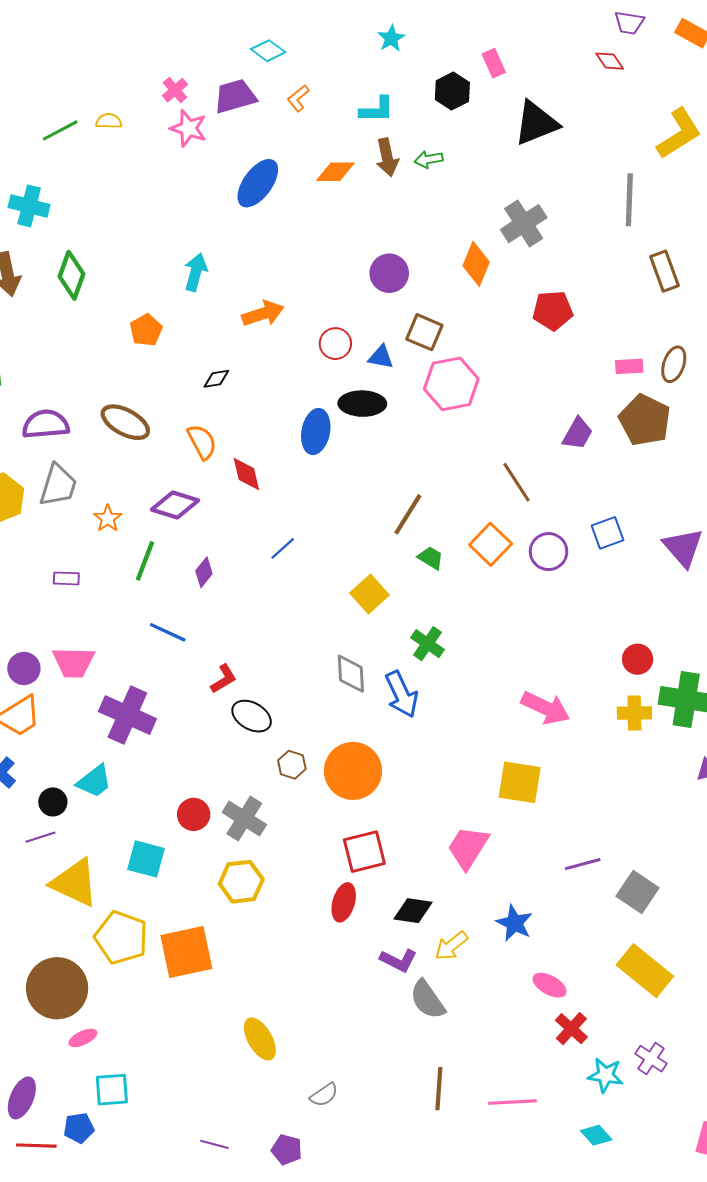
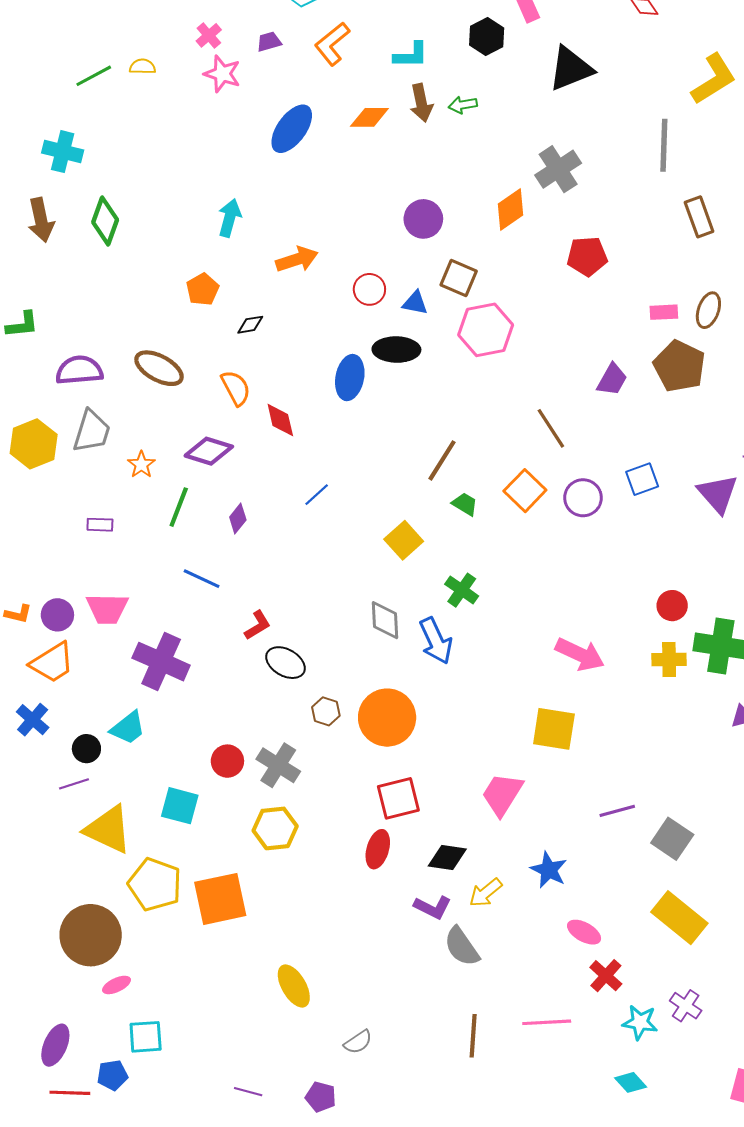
purple trapezoid: (235, 96) -> (269, 42), size x0.6
orange L-shape: (298, 98) -> (332, 44), size x1.6
orange diamond: (476, 264) -> (510, 210), turned 33
orange pentagon: (146, 330) -> (203, 289), moved
pink line: (512, 1102) -> (547, 1022), moved

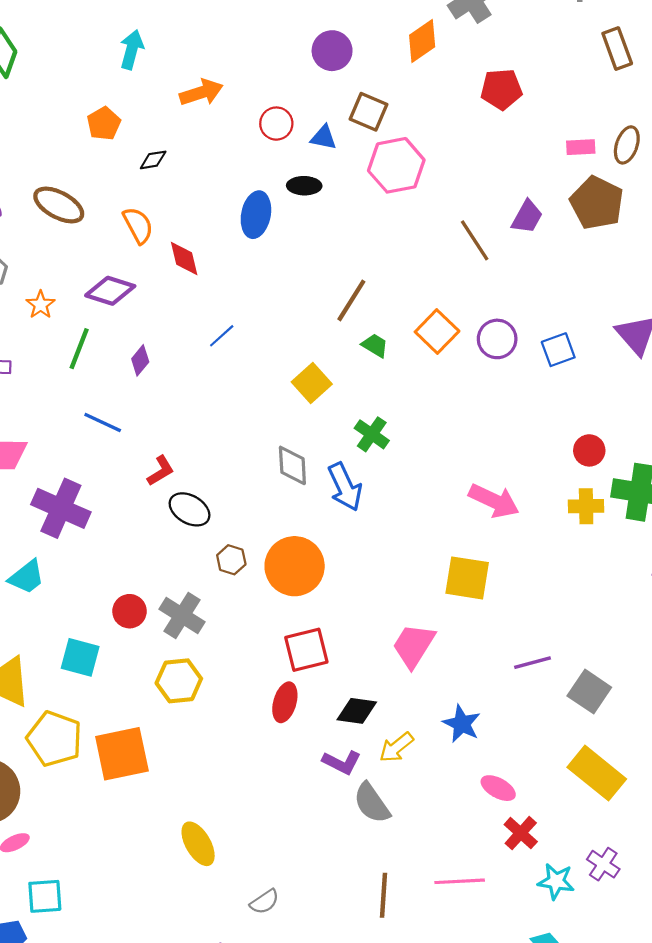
black ellipse: (396, 350) -> (304, 186), size x0.7
brown line: (551, 428) -> (475, 240), moved
blue square: (642, 479) -> (558, 350), moved

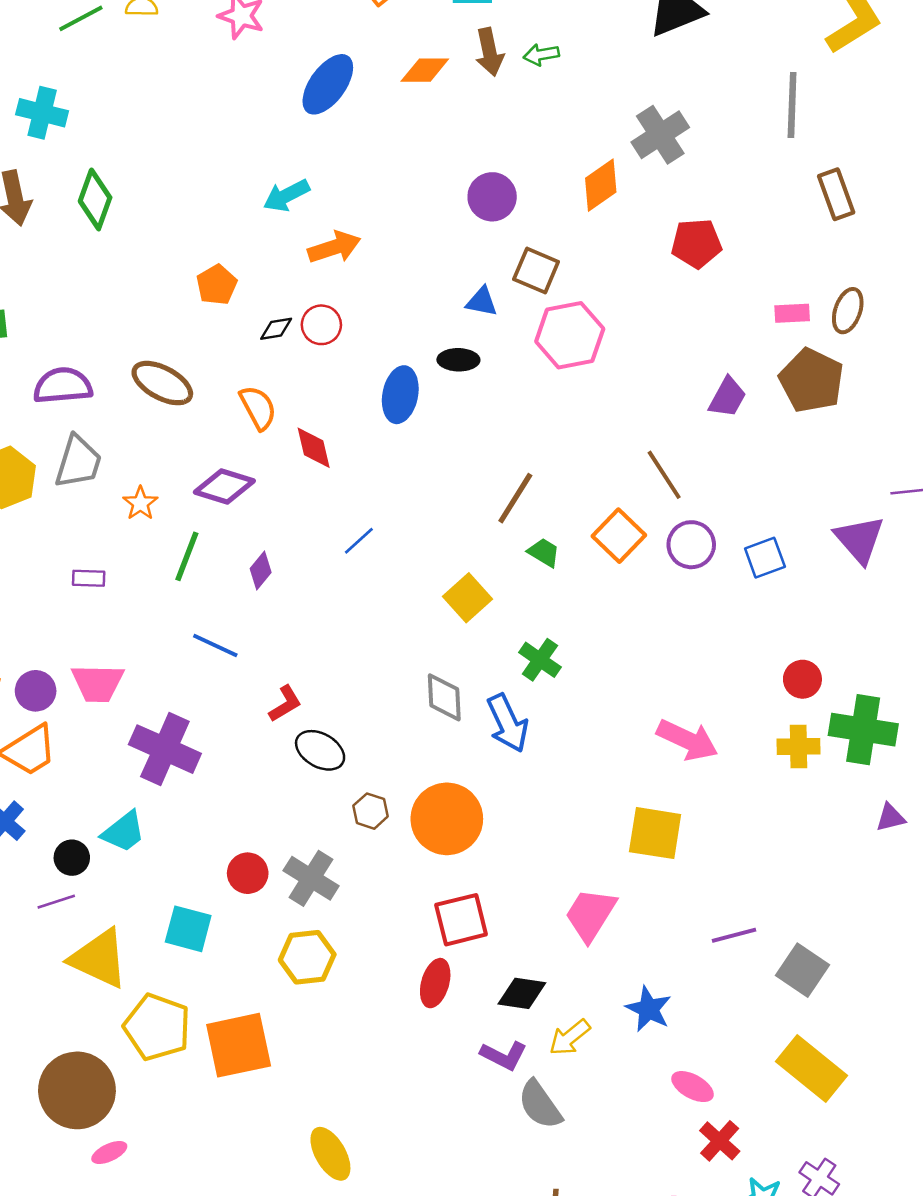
cyan arrow: (132, 50) -> (286, 196), moved, turned -132
red circle: (276, 124) -> (321, 325), moved
brown line: (475, 240) -> (664, 475), moved

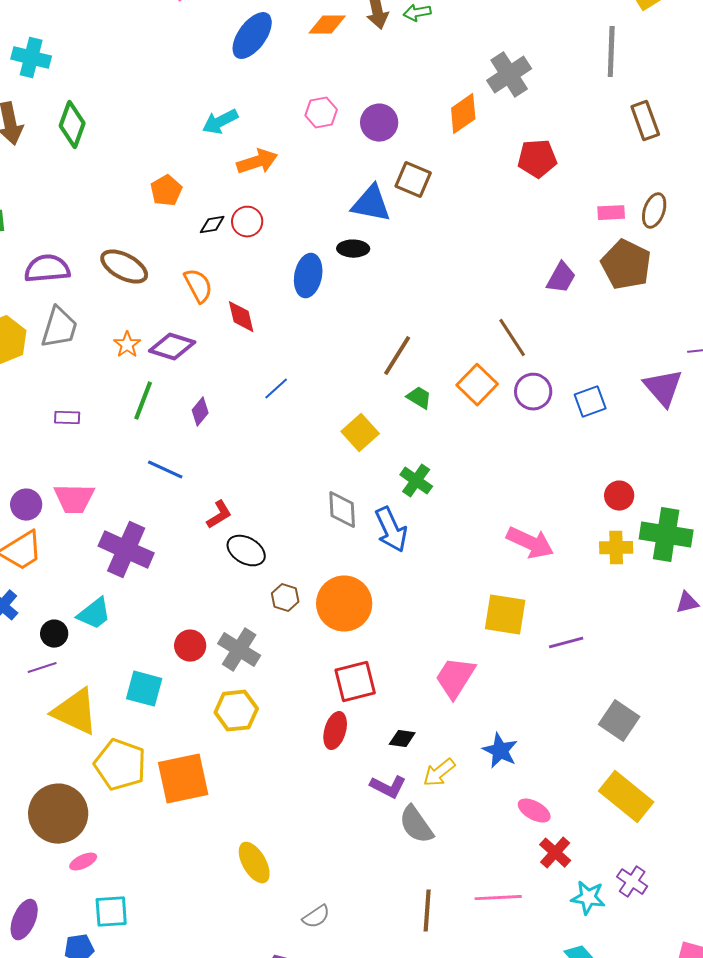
blue triangle: (482, 302) -> (371, 204), size x1.6
pink hexagon: (570, 335) -> (321, 113), moved, size x0.6
orange star: (140, 503) -> (127, 345), moved
purple line: (734, 935) -> (566, 643), moved
black diamond: (522, 993) -> (402, 739), size x0.7

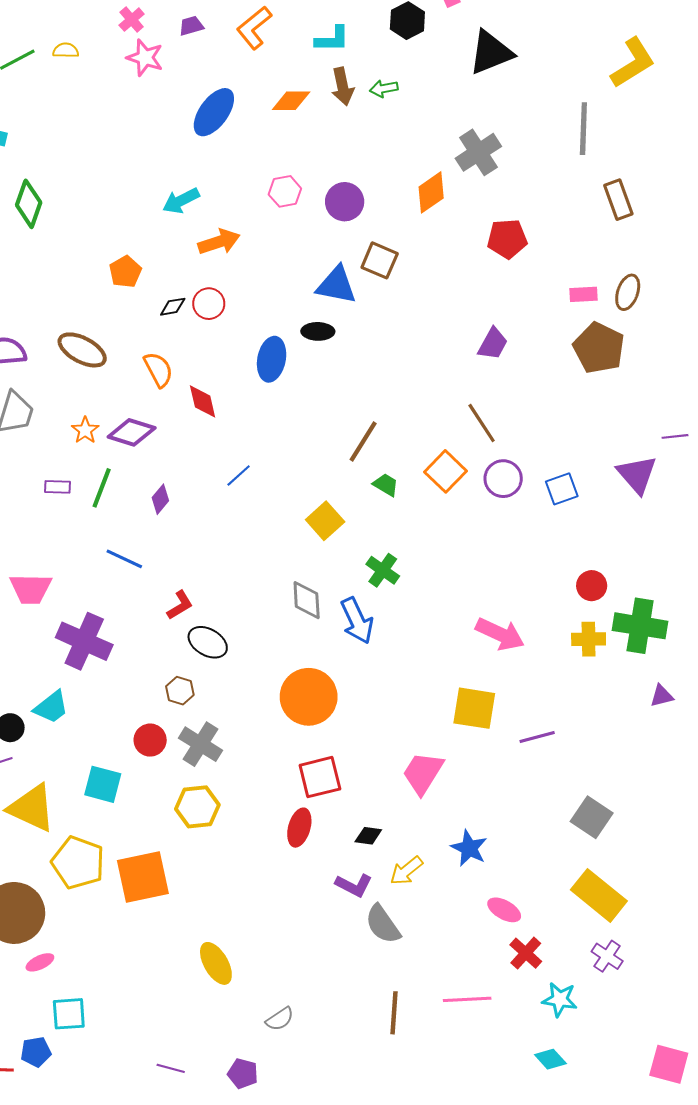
purple trapezoid: (561, 278) -> (493, 344), moved
purple rectangle: (67, 418) -> (57, 487), moved
brown hexagon: (285, 598) -> (180, 691), moved
purple cross: (632, 882) -> (607, 956), moved

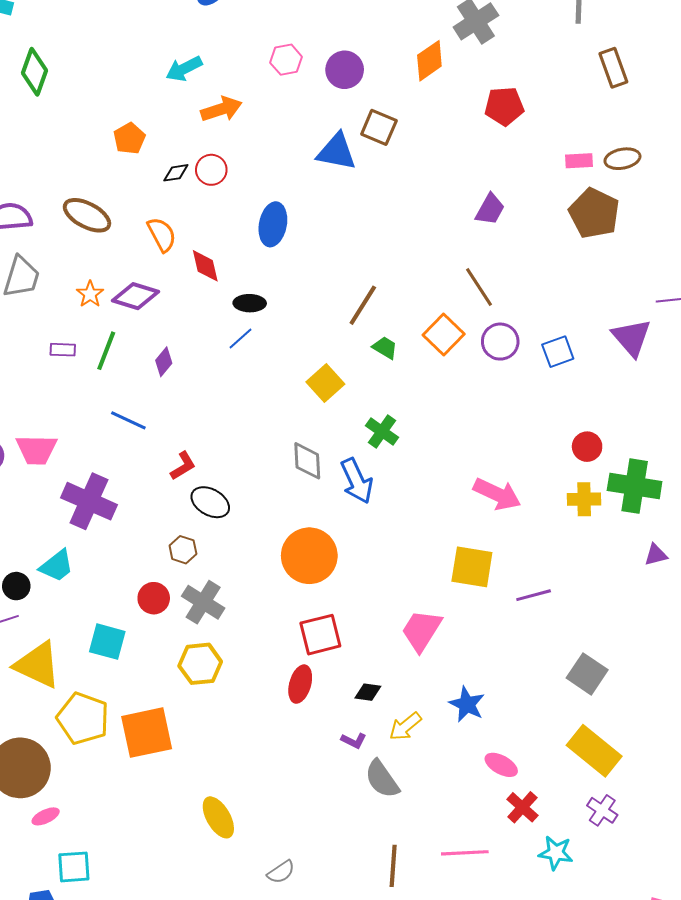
brown ellipse: (628, 292) -> (622, 159), turned 60
black ellipse: (318, 331) -> (250, 303), moved
purple L-shape: (354, 885) -> (354, 741), size x0.7

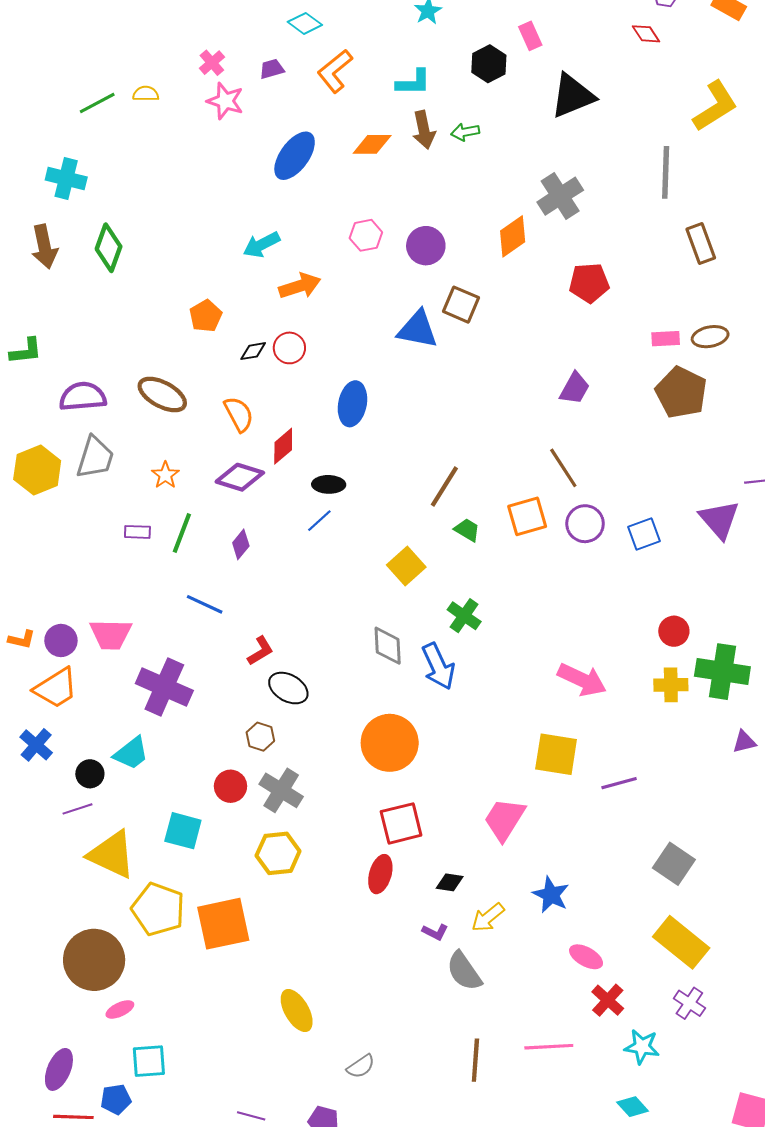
red diamond: (205, 266) -> (283, 446), turned 63
purple diamond: (135, 296) -> (240, 477), moved
orange square: (444, 334) -> (527, 516), turned 30

